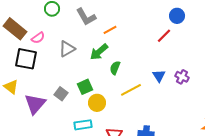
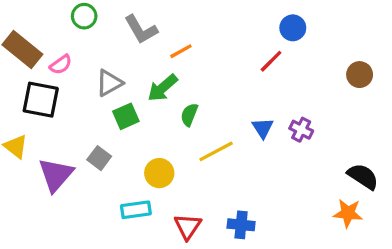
green square: (85, 87) -> (126, 116), moved

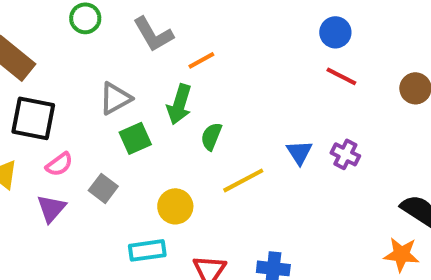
red line: (271, 61) -> (341, 76), moved, turned 72
pink semicircle: (61, 65) -> (59, 164), moved
green arrow: (163, 88) -> (179, 104), turned -32
purple triangle: (56, 175) -> (51, 208), size x0.7

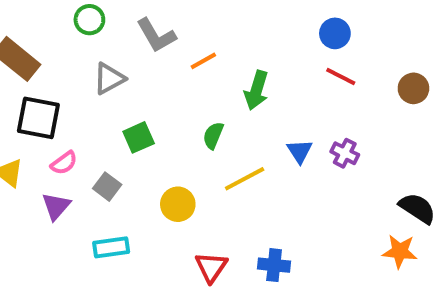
gray triangle: (115, 98) -> (109, 79), moved
green arrow: (179, 104) -> (256, 90), moved
cyan rectangle: (147, 250) -> (111, 247), moved

